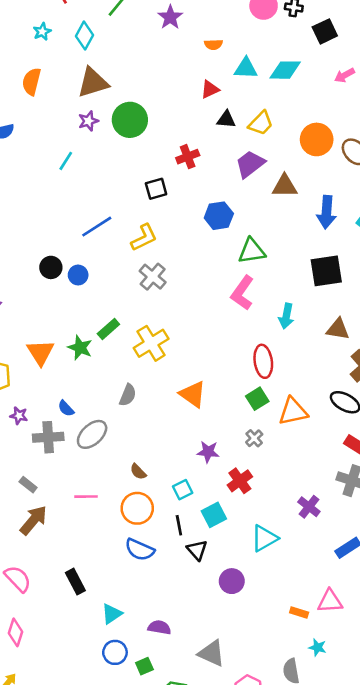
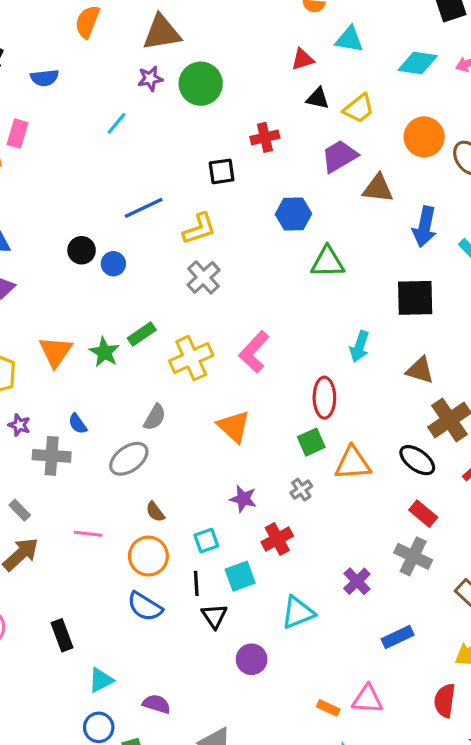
cyan diamond: (285, 70) -> (418, 63), moved
pink L-shape: (242, 293) -> (254, 352), moved
gray ellipse: (92, 434) -> (129, 459), moved

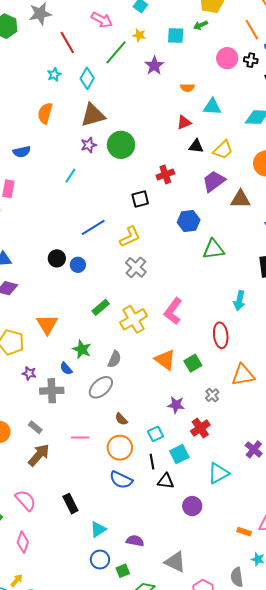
green star: (104, 352) -> (82, 349), moved
green square: (311, 442) -> (193, 363), moved
black triangle: (214, 616) -> (166, 481), turned -42

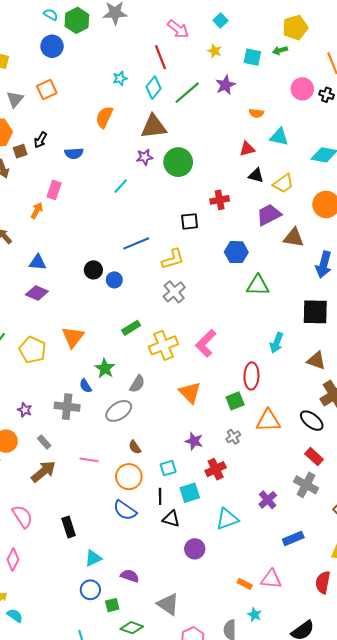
red line: (67, 42) -> (161, 57), moved
green line: (116, 52) -> (187, 93), moved
green square: (193, 363) -> (235, 401), moved
purple star: (29, 373) -> (25, 410), moved

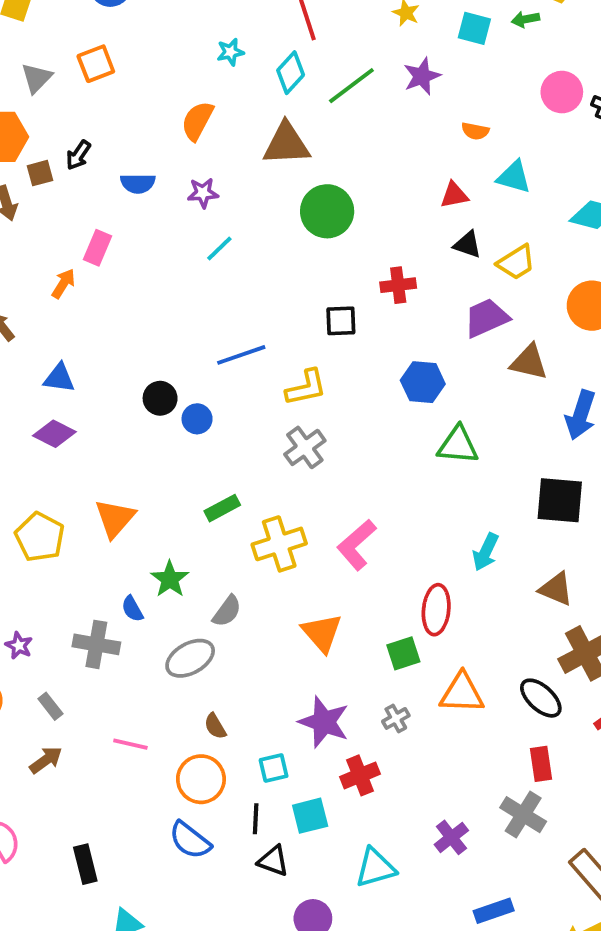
purple star: (145, 157) -> (203, 193), moved
purple star: (194, 441) -> (324, 722), size x1.5
red rectangle: (314, 457) -> (541, 764), turned 36
brown arrow: (43, 472) -> (46, 760), size x0.7

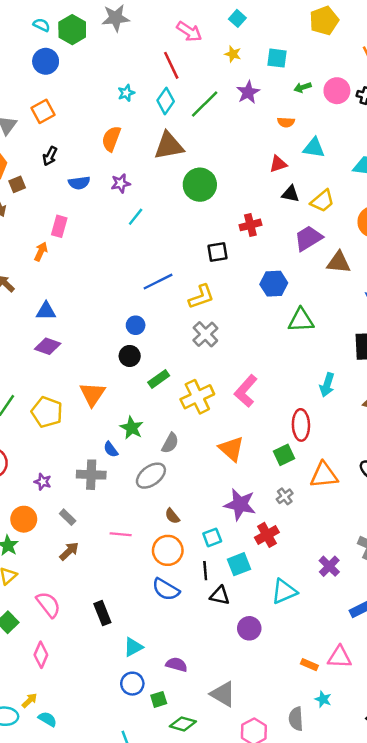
green arrow: (525, 19) -> (303, 87), moved
black arrow: (78, 155) -> (50, 156), moved
black circle: (160, 398) -> (130, 356), moved

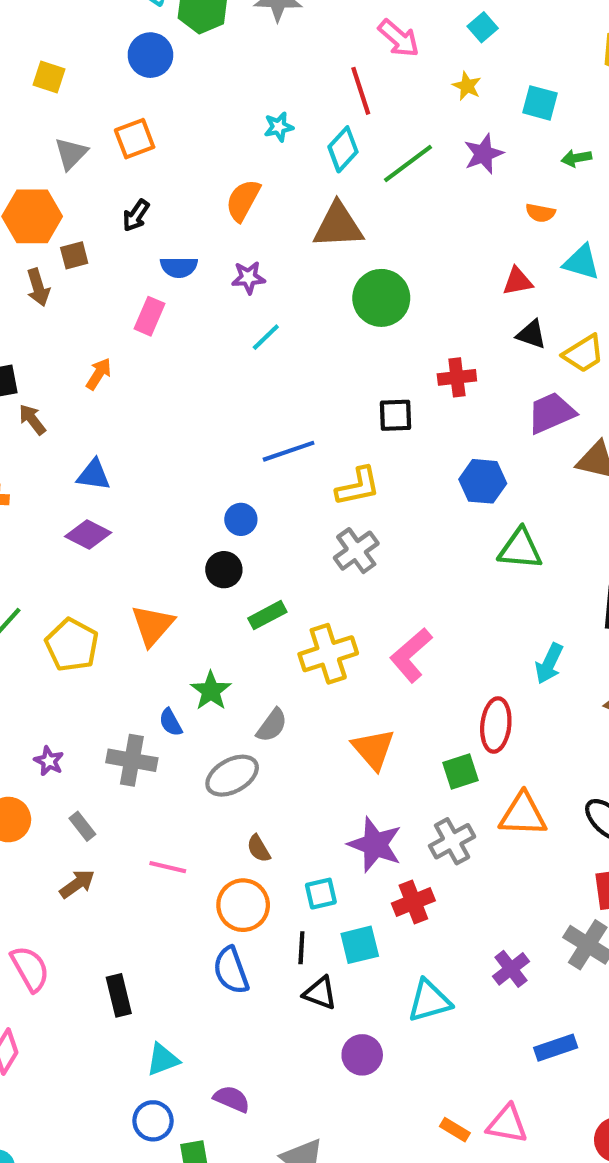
pink rectangle: (59, 226) -> (150, 316), moved
gray cross: (285, 496) -> (452, 841), size x1.5
blue semicircle: (166, 589) -> (231, 970), turned 32

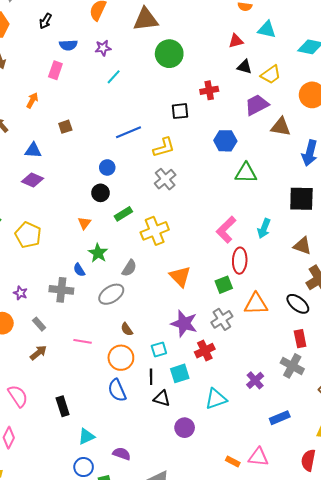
brown square: (74, 255) -> (65, 127), moved
orange triangle: (152, 625) -> (84, 223), moved, size x0.6
pink L-shape: (411, 655) -> (226, 230), moved

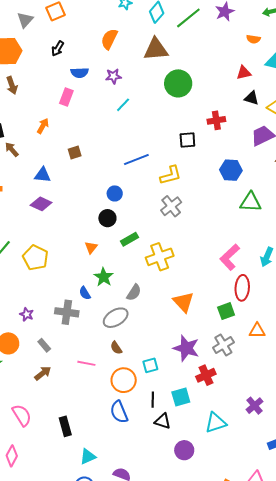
orange triangle: (256, 304) -> (257, 331), size x0.7
brown semicircle: (127, 329) -> (116, 348), moved
cyan square: (159, 349) -> (150, 365), moved

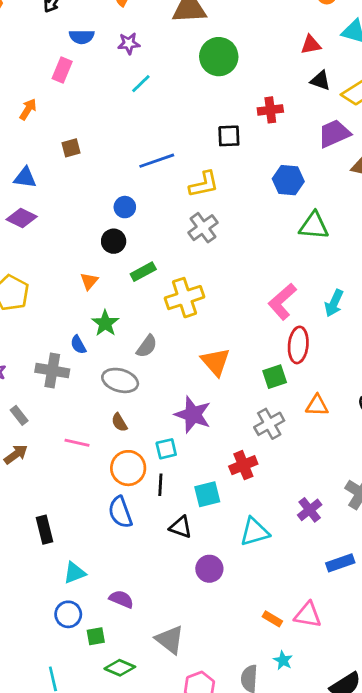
gray ellipse: (116, 318) -> (120, 380), turned 45
purple star: (186, 348) -> (193, 415), moved
black line: (153, 400) -> (160, 485), moved

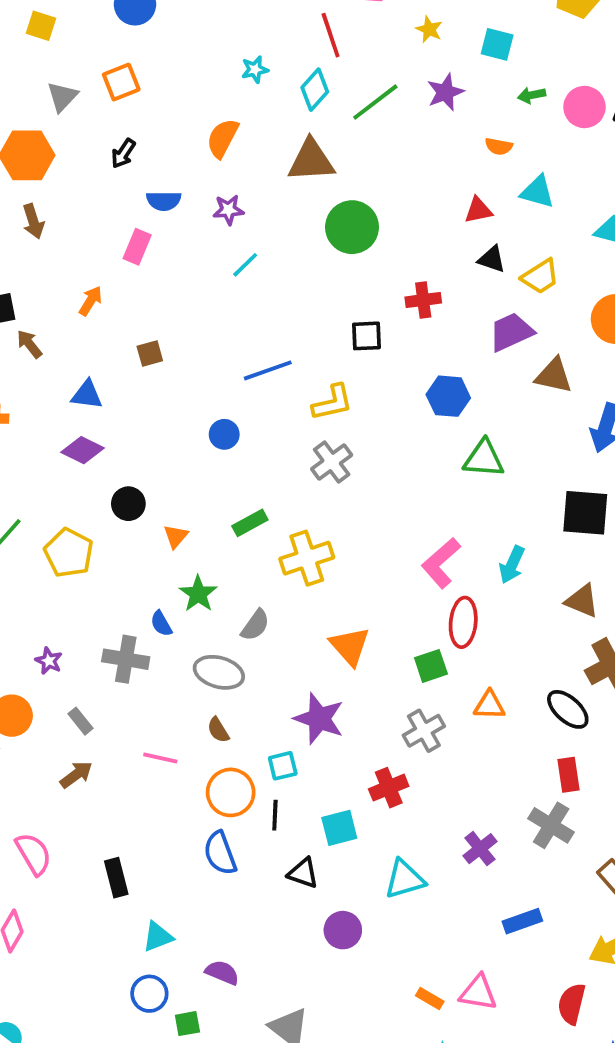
black circle: (114, 241) -> (128, 504), moved

